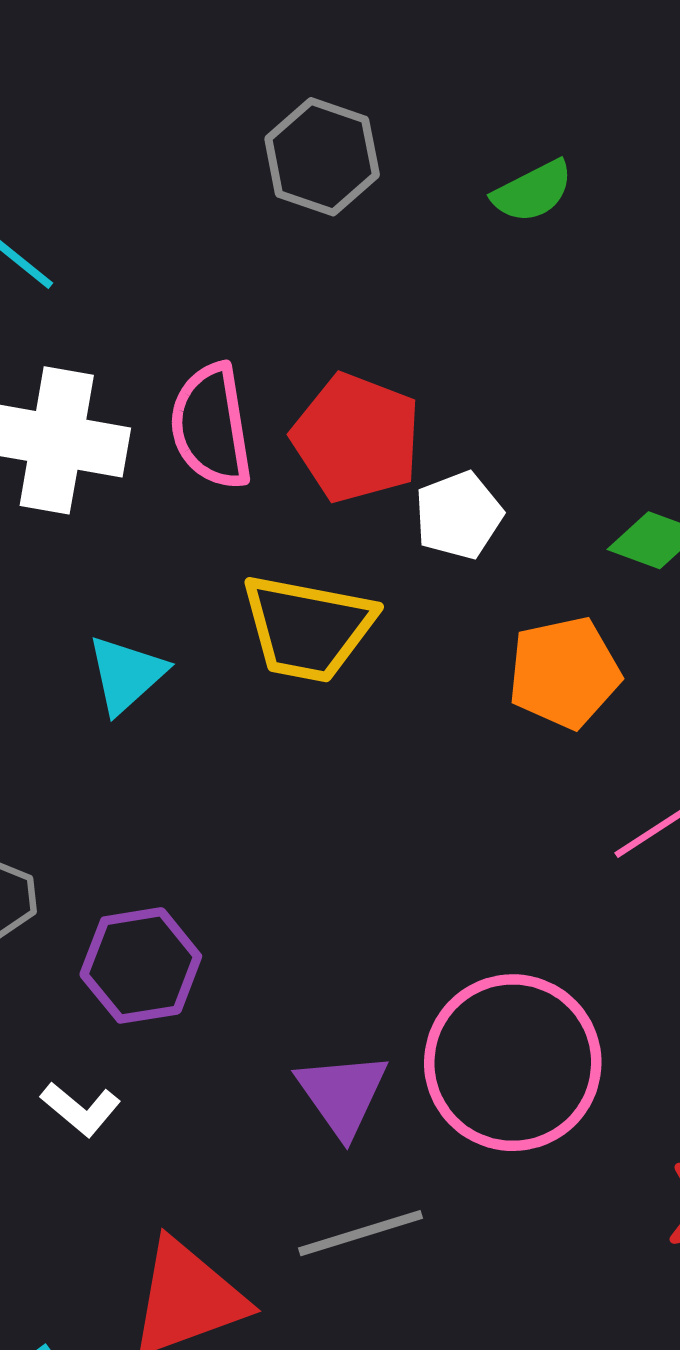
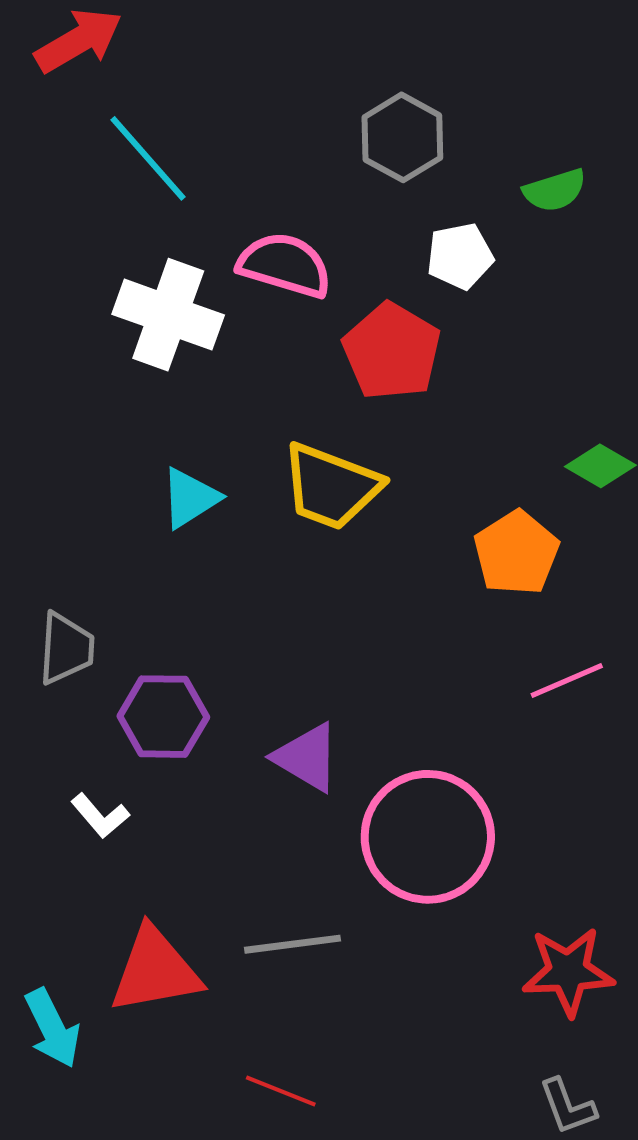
pink semicircle: (211, 426) -> (285, 265), moved, turned 106
white pentagon: (459, 515) -> (460, 256), moved
orange pentagon: (564, 673) -> (516, 553), turned -30
purple triangle: (342, 1094) -> (307, 757), moved, turned -34

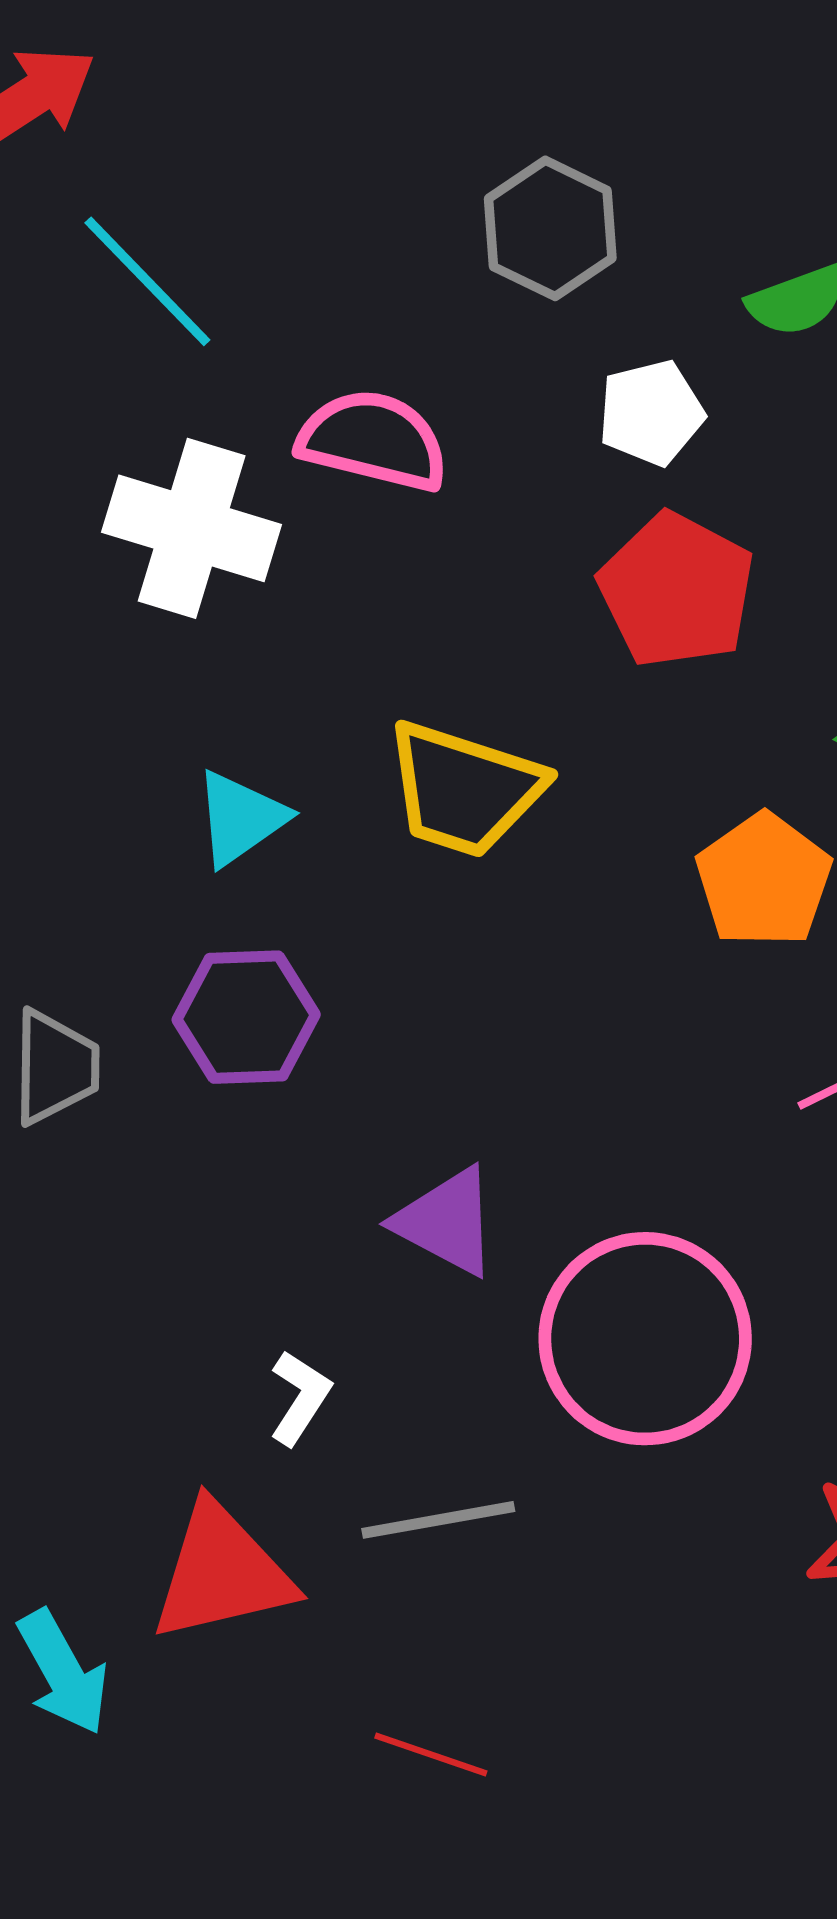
red pentagon: (392, 351) -> (677, 590), moved
purple hexagon: (163, 717) -> (246, 1017), moved
white L-shape: (100, 816) -> (300, 1398), moved, turned -104

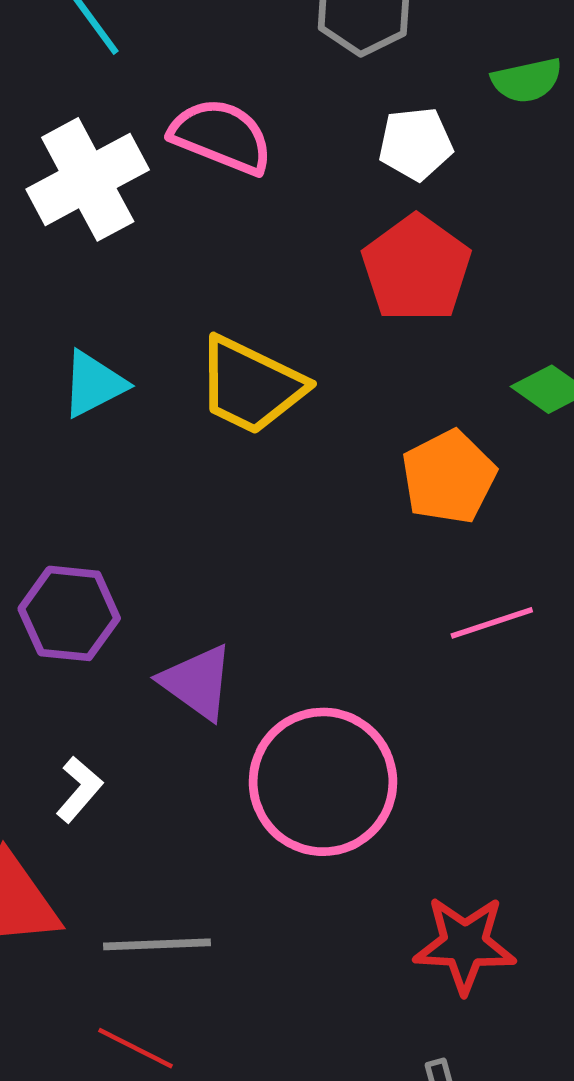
white cross: (192, 528) -> (88, 179), turned 37
purple hexagon: (246, 1017) -> (69, 613), moved
gray line: (438, 1520) -> (157, 944), moved

